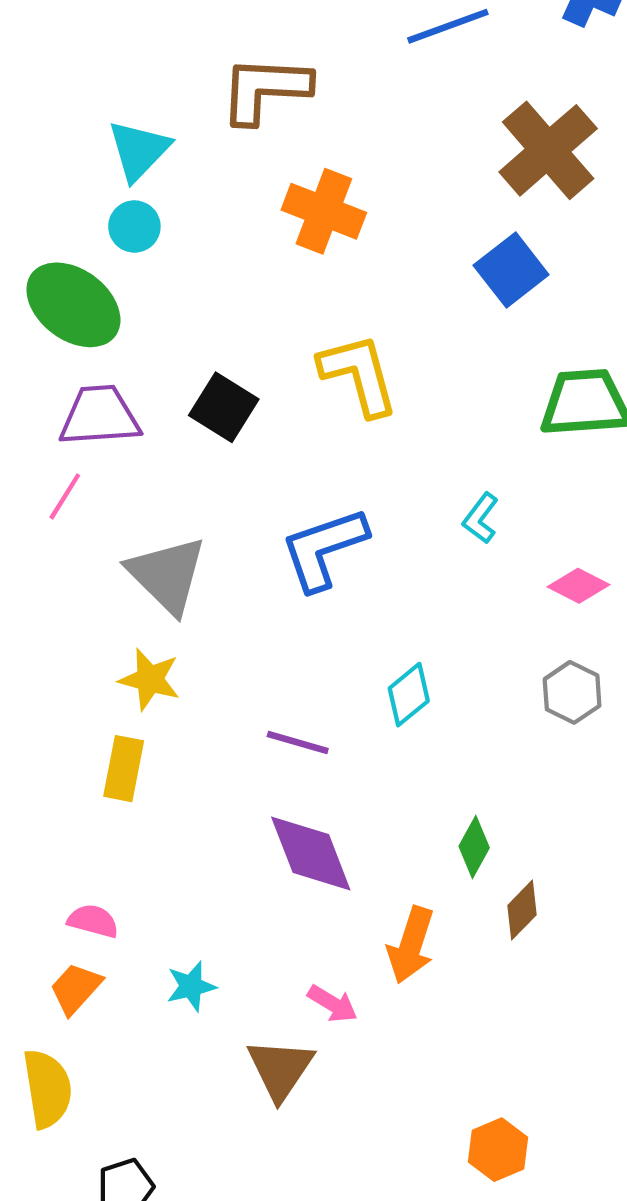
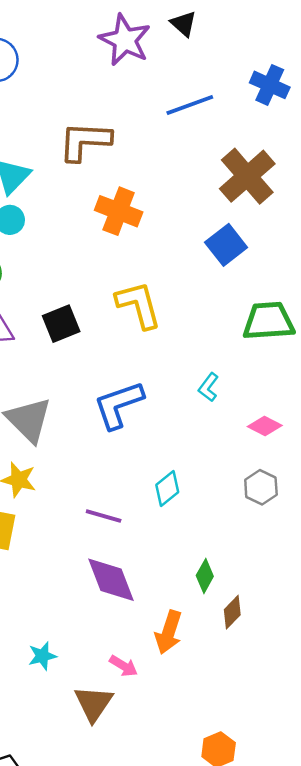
black square: (224, 407) -> (61, 324), turned 36

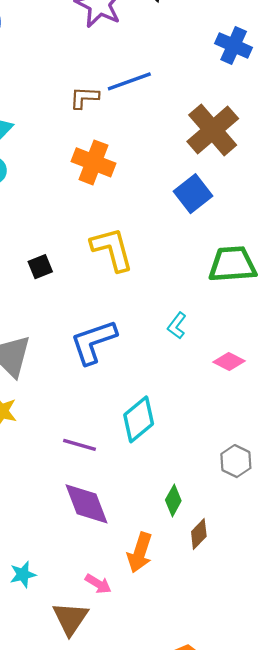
blue line: (190, 105) -> (129, 81), moved
brown L-shape: (85, 141) -> (84, 98), moved, size x0.6
black square: (61, 324) -> (40, 267), size x0.7
gray hexagon: (261, 487) -> (236, 461), moved
cyan diamond: (167, 489) -> (139, 419), size x1.4

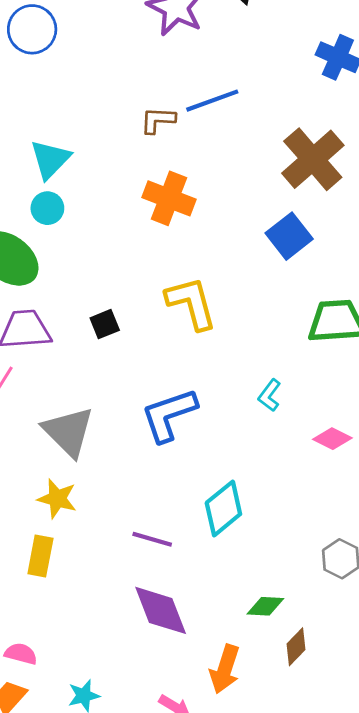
green diamond: (173, 500) -> (265, 606), turned 64

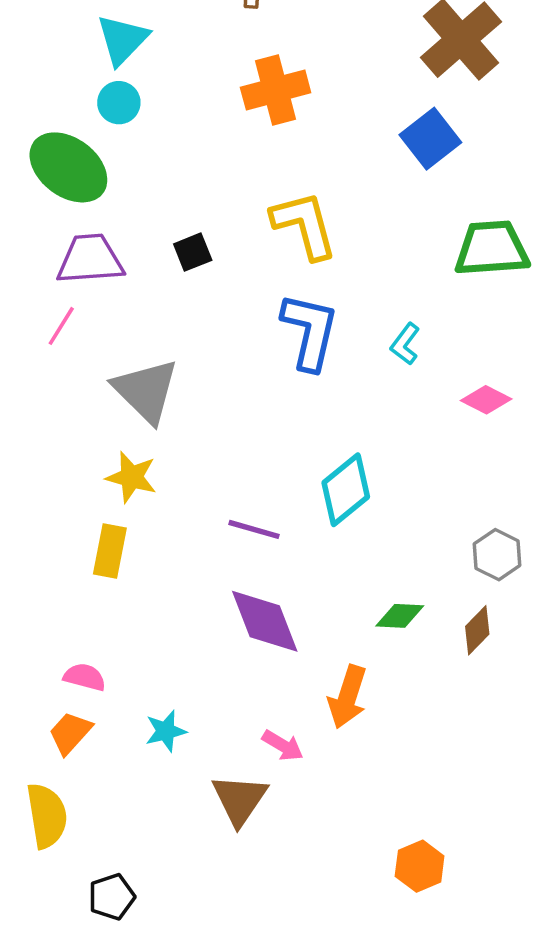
orange cross: (169, 198) -> (276, 90), turned -36
blue L-shape: (169, 415) -> (310, 331), moved, turned 122
brown diamond: (296, 647) -> (477, 630), moved

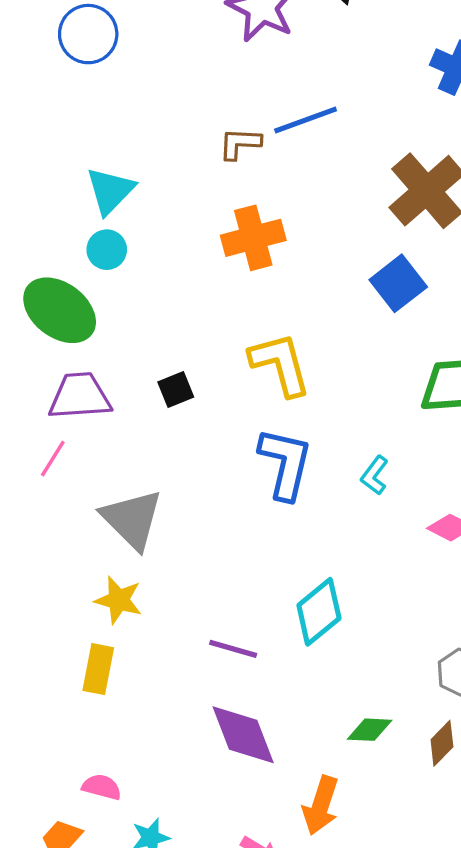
pink semicircle: (85, 677) -> (102, 787), moved

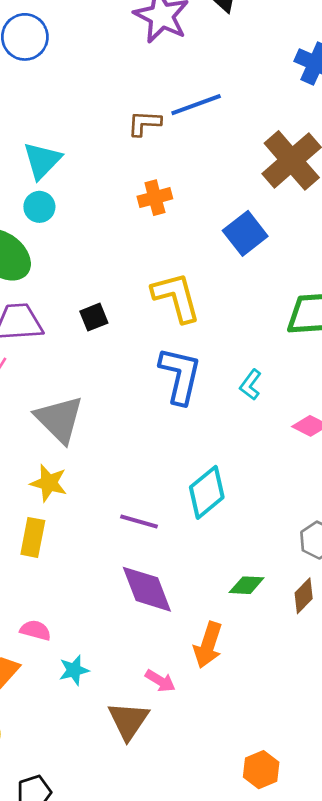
orange cross: (253, 238) -> (155, 198), size x0.7
blue square: (398, 283) -> (245, 233), moved

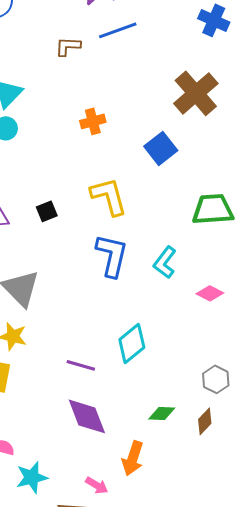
blue line: (196, 105) -> (118, 30), moved
brown L-shape: (144, 123) -> (68, 46), moved
cyan L-shape: (251, 385) -> (165, 262), size x1.4
cyan star: (74, 670) -> (32, 477), size x1.4

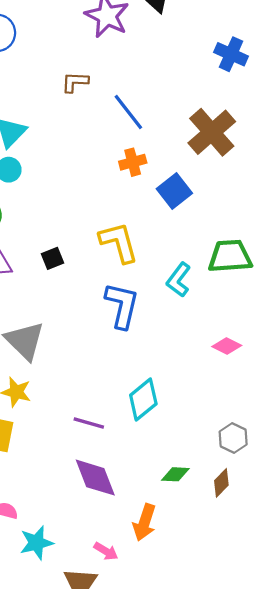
blue line: (118, 30) -> (128, 112), moved, turned 72
orange cross: (93, 121) -> (133, 162), moved
cyan L-shape: (165, 262) -> (179, 280), moved

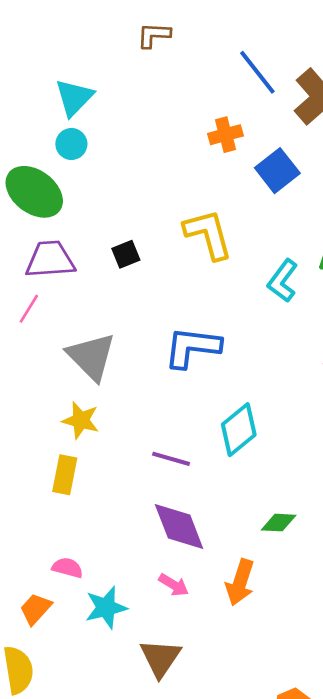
blue line: (128, 112) -> (257, 72), moved
blue L-shape: (122, 305) -> (192, 347), moved, turned -96
pink arrow: (106, 551) -> (174, 585), moved

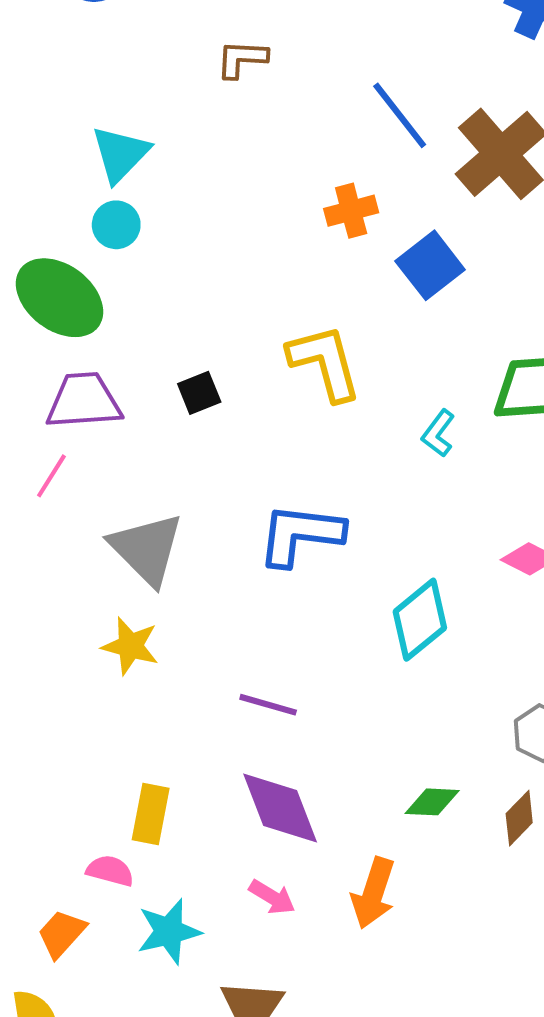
cyan L-shape: (283, 281) -> (438, 433), size x0.7
cyan diamond: (239, 430) -> (420, 620), moved
yellow rectangle: (65, 475) -> (151, 814), moved

